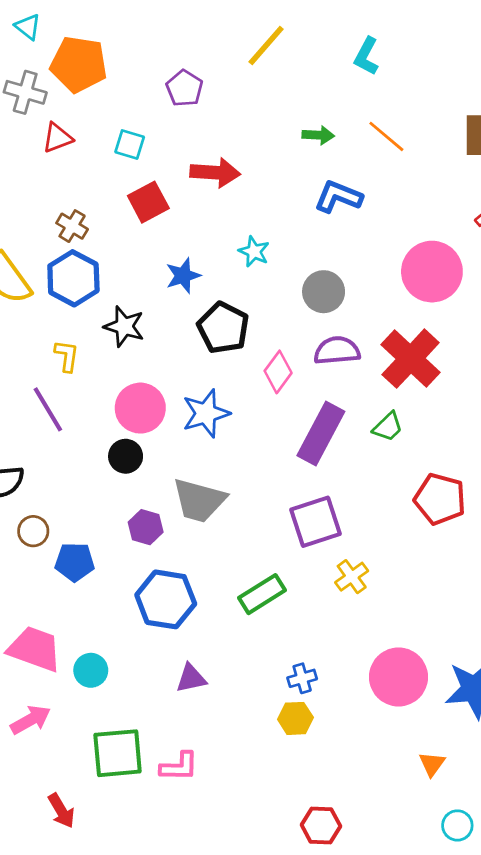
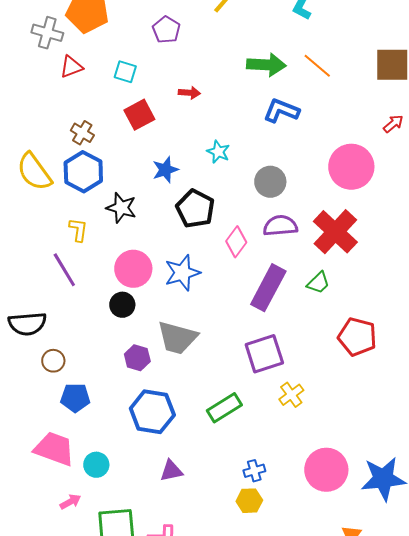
green arrow: (318, 135) -> (266, 65), size x1.6
red arrow: (215, 173) -> (189, 93), size x0.6
blue pentagon: (75, 562) -> (75, 398), moved
pink arrow: (31, 720) -> (70, 502), moved, size x0.7

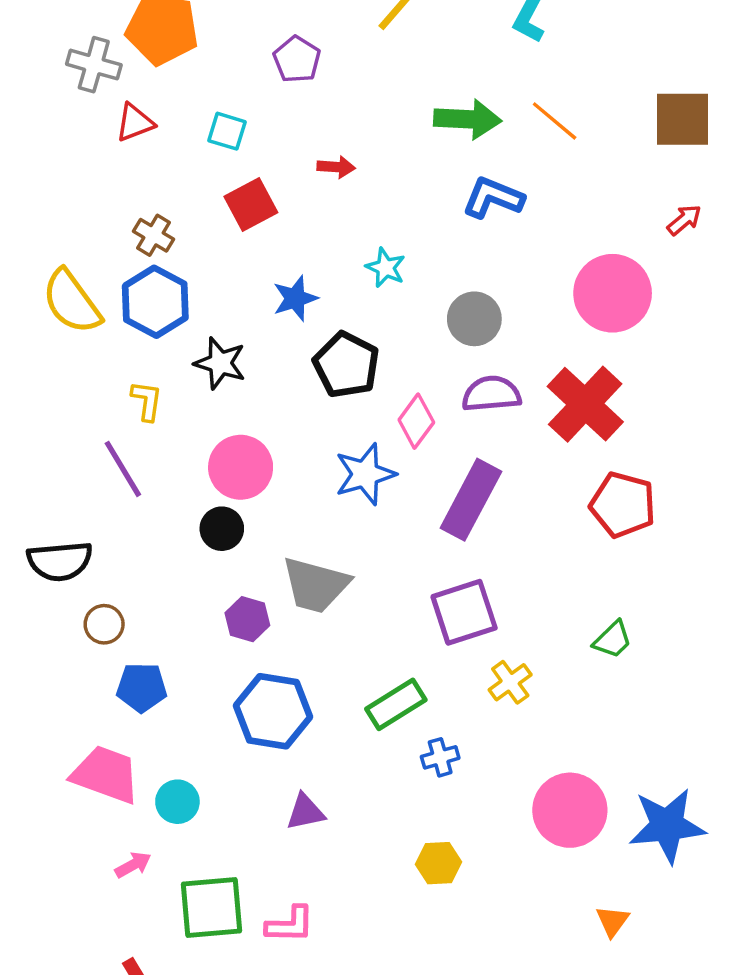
blue star: (182, 273) -> (365, 474), moved
green trapezoid: (318, 283) -> (613, 640), moved
red pentagon: (357, 337) -> (623, 505), moved
blue cross: (254, 471) -> (440, 757), moved

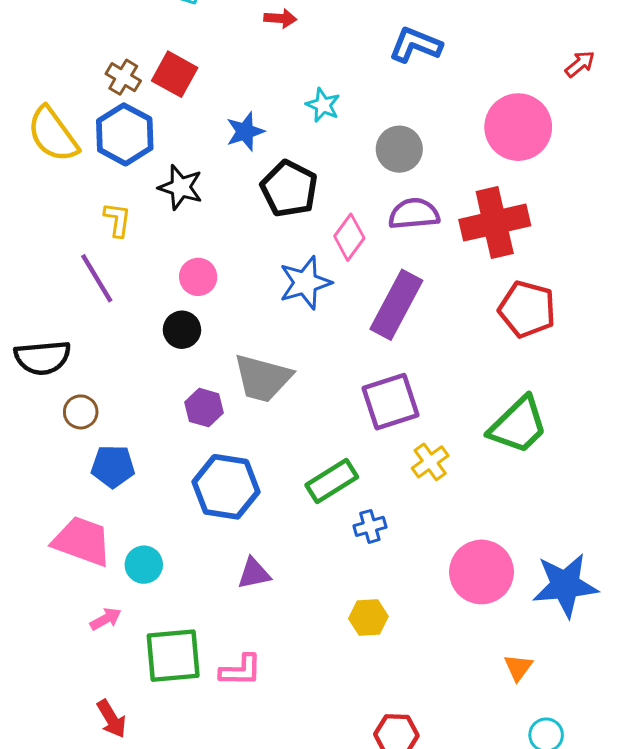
red square: (251, 205) -> (175, 74), moved, turned -33
red cross: (585, 404) -> (495, 223), turned 34
pink circle: (241, 467) -> (198, 277), size x0.7
green trapezoid: (613, 640) -> (518, 425), size x1.8

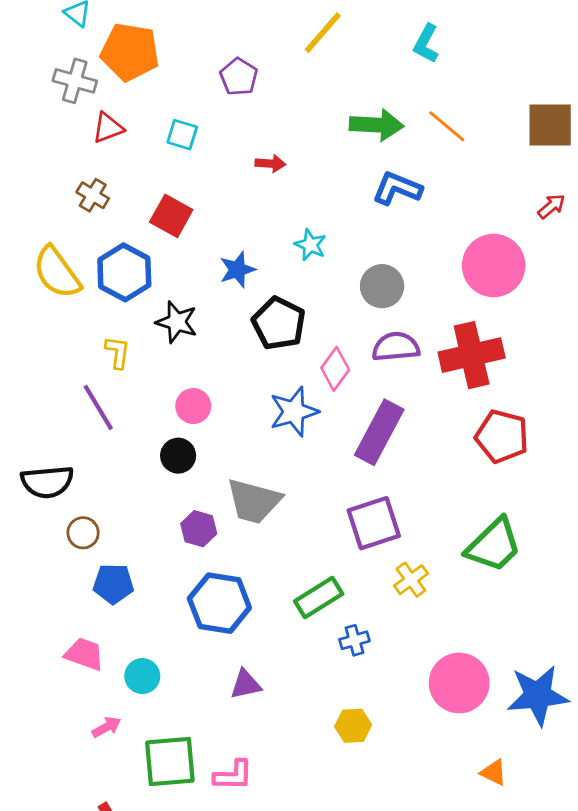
brown cross: (123, 77) -> (93, 195), moved
pink trapezoid: (82, 541) -> (84, 654), size x0.7
orange triangle: (518, 667) -> (494, 773), turned -40

